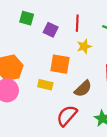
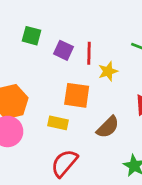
red line: (77, 23) -> (89, 53), moved
red semicircle: (67, 116) -> (64, 163), moved

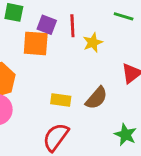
orange square: (77, 95) -> (36, 43), moved
yellow rectangle: (58, 123) -> (61, 100), moved

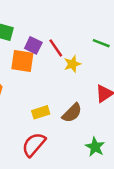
red line: (72, 26) -> (56, 48), turned -36
yellow rectangle: (61, 100) -> (41, 112), turned -30

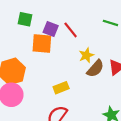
yellow star: (72, 64) -> (86, 55), moved
brown semicircle: (72, 113) -> (95, 69), moved

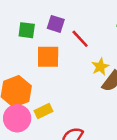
purple square: (51, 29) -> (56, 24), moved
yellow rectangle: (61, 88) -> (43, 111), moved

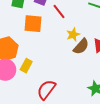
yellow rectangle: (43, 111) -> (26, 66), turned -40

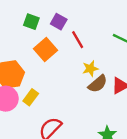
orange square: (33, 24) -> (45, 49), turned 36

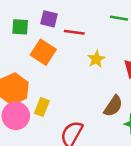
red line: (78, 40) -> (74, 32), turned -36
brown semicircle: (98, 84) -> (113, 106), moved

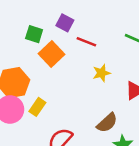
green square: (20, 27) -> (34, 34), moved

